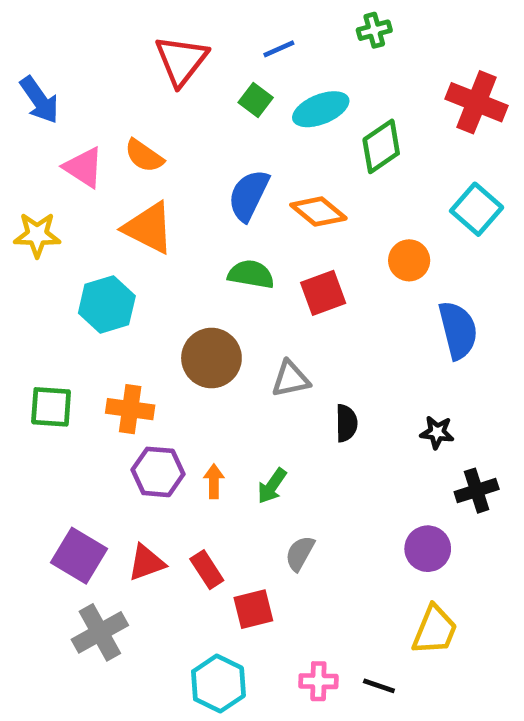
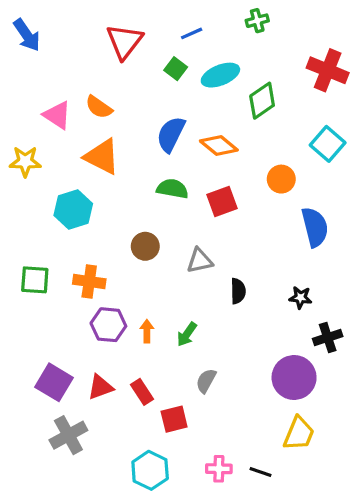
blue arrow: (39, 100) -> (27, 35), moved
brown circle: (211, 358) -> (145, 246), size x0.7
purple circle: (428, 549) -> (294, 378), size x1.4

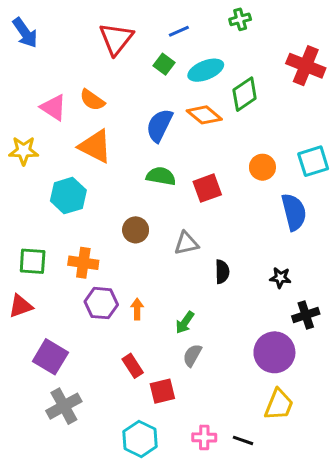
cyan square: (328, 144) -> (313, 161), moved, turned 32
orange diamond: (219, 145) -> (204, 115), moved
green arrow: (187, 334) -> (185, 322), moved
red triangle: (100, 387) -> (21, 306), moved

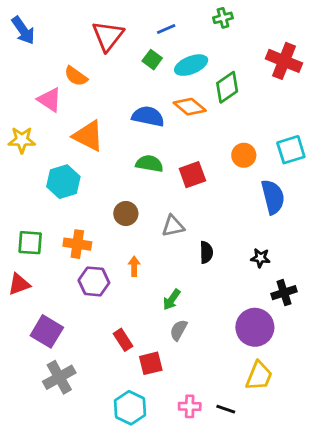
orange semicircle: (92, 100) -> (76, 76), moved
blue semicircle: (159, 125) -> (148, 116), turned 76
orange arrow: (137, 309) -> (134, 266), moved

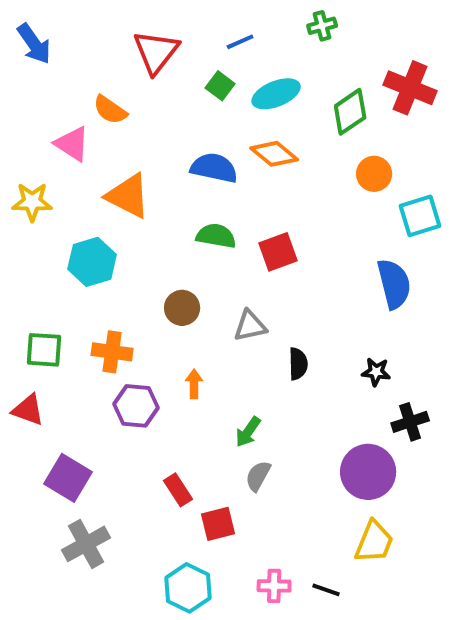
green diamond: (227, 87) -> (350, 112), moved
orange circle: (244, 155) -> (374, 174), moved
red triangle: (19, 284) -> (28, 410), turned 40

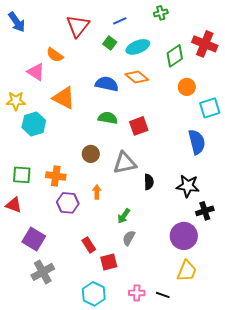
cyan hexagon: (92, 262) -> (34, 124), moved
gray triangle: (250, 326) -> (125, 163), size x1.4
black star: (376, 372) -> (188, 186), size x1.6

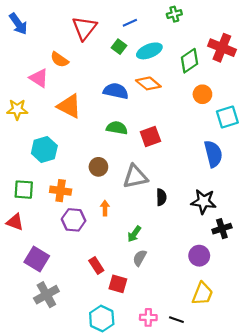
cyan hexagon: (34, 124) -> (44, 150), moved
purple circle: (184, 236) -> (199, 256), size x0.7
red square: (109, 262) -> (118, 284), turned 30

